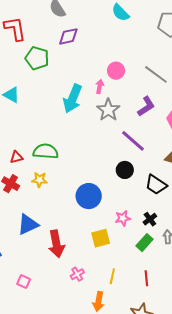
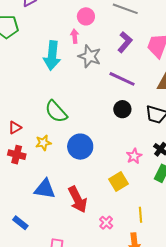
green semicircle: (46, 151) -> (56, 112), moved, turned -120
blue circle: (89, 196) -> (80, 147), moved
blue triangle: (28, 225) -> (45, 189), turned 50

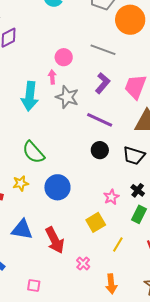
yellow line: (140, 215) -> (118, 245), moved, turned 35

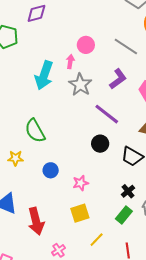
blue circle: (57, 187) -> (51, 170), size x0.6
pink star: (111, 197) -> (81, 183), moved

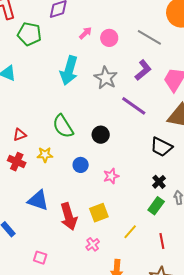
pink arrow: (70, 62) -> (85, 33), moved, turned 40
black circle: (100, 144) -> (101, 135), moved
yellow square: (80, 213) -> (99, 213), moved

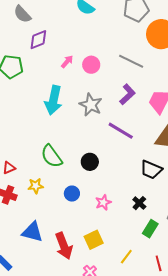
black cross: (159, 182) -> (139, 203), moved

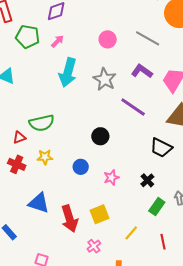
pink arrow: (67, 62) -> (58, 41), moved
purple L-shape: (127, 94) -> (142, 71), turned -105
green semicircle: (52, 156) -> (42, 123), moved, turned -70

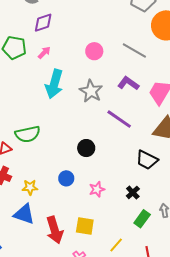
yellow star: (45, 157) -> (30, 187), moved
yellow square: (100, 214) -> (85, 226), turned 30

